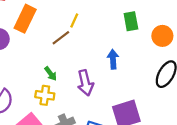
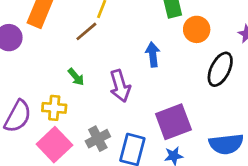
orange circle: (162, 36) -> (197, 29), moved
yellow cross: (45, 95) -> (54, 108), moved

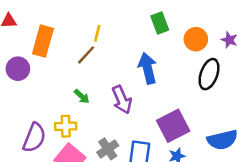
orange circle: (197, 29) -> (196, 39), moved
blue arrow: (153, 54) -> (148, 68), size x1.4

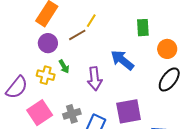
blue arrow: (148, 68) -> (122, 60), turned -55
purple circle: (18, 69) -> (48, 43), moved
yellow cross: (66, 126) -> (46, 75), moved

